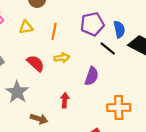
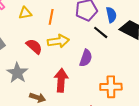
yellow arrow: (62, 58) -> (58, 41), size x1.5
red arrow: (65, 100) -> (61, 80), size x1.6

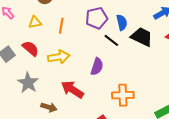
yellow arrow: (58, 41) -> (59, 57), moved
red semicircle: (34, 46) -> (31, 48), moved
red arrow: (61, 80) -> (72, 89), turned -60

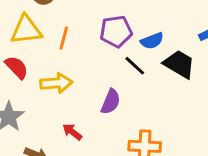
yellow triangle: (35, 22) -> (26, 30), size x1.6
blue semicircle: (122, 22) -> (152, 41), turned 77
red arrow: (72, 89) -> (72, 132), size x0.6

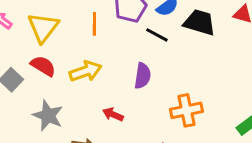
yellow triangle: (26, 30) -> (43, 27), turned -32
orange line: (64, 38) -> (94, 24), moved

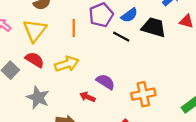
purple semicircle: (143, 76) -> (105, 82), moved, turned -66

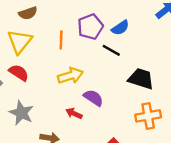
black trapezoid: (154, 27) -> (141, 79), moved
yellow arrow: (67, 64) -> (70, 76), moved
orange cross: (143, 94) -> (148, 116), moved

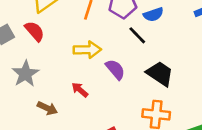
purple semicircle: (93, 98) -> (115, 69), moved

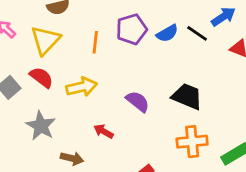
black line: (137, 35) -> (197, 33), moved
yellow arrow: (87, 50) -> (82, 87), moved

